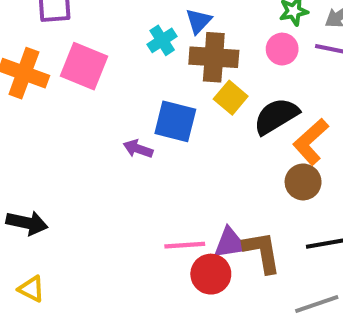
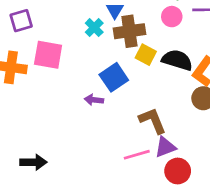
black semicircle: (276, 116) -> (177, 60), turned 60
blue square: (175, 121) -> (114, 77), turned -36
brown L-shape: (262, 252) -> (153, 121), moved
red circle: (211, 274) -> (178, 171), moved

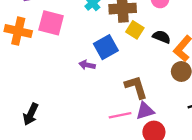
black semicircle: (177, 60) -> (162, 37), size x0.7
black arrow: (33, 162) -> (31, 114), turned 110

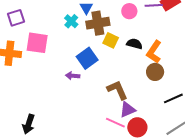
pink line: (120, 115) -> (115, 123), moved, turned 42

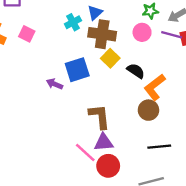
pink square: (37, 43) -> (27, 34), size x0.6

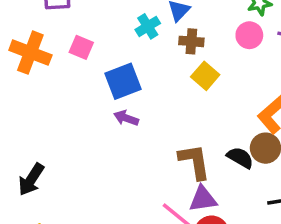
brown cross: (102, 34) -> (191, 41), size x0.6
blue square: (77, 70) -> (123, 81), moved
black semicircle: (136, 71) -> (240, 158), moved

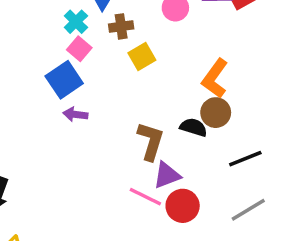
pink square: (81, 47) -> (79, 49), moved, turned 30
yellow square: (205, 76) -> (142, 56), turned 32
brown L-shape: (195, 162) -> (151, 141), turned 39

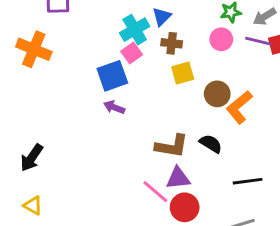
cyan cross: (76, 22) -> (135, 30), size x1.4
brown circle: (216, 113) -> (217, 94), moved
brown L-shape: (151, 141) -> (172, 146), turned 68

